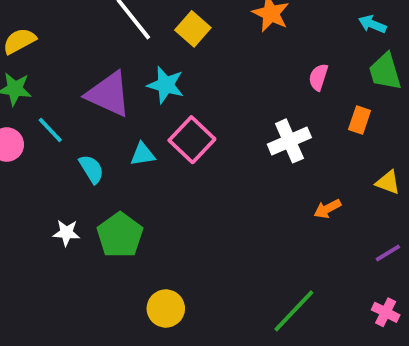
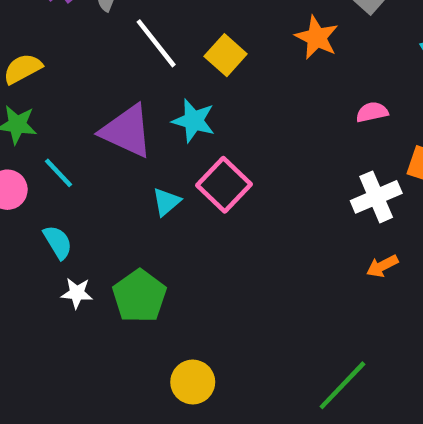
pink semicircle: (318, 77) -> (372, 112), turned 60
white cross: (289, 141) -> (376, 197), moved
cyan triangle: (143, 154) -> (166, 202), turned -32
cyan semicircle: (91, 169) -> (58, 242), moved

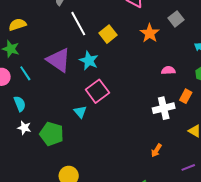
cyan triangle: (166, 202) -> (80, 112), moved, turned -40
orange arrow: (382, 266) -> (156, 150), moved, turned -40
green pentagon: (139, 296) -> (52, 134), turned -30

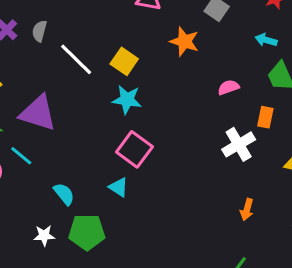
purple triangle: (59, 60) -> (38, 113), moved
cyan star: (89, 61) -> (127, 100), moved
cyan semicircle: (20, 104) -> (64, 194), moved

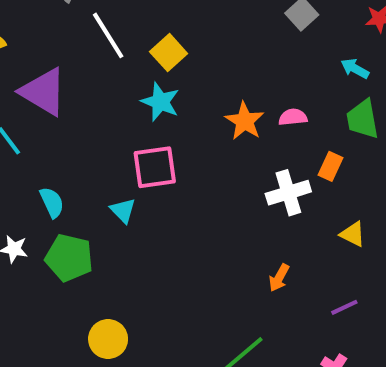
orange star: (184, 42) -> (245, 121), moved
pink square: (134, 149) -> (155, 167), turned 32

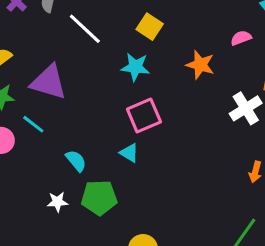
yellow square: (169, 53) -> (150, 27), moved
pink semicircle: (293, 117) -> (241, 38), moved

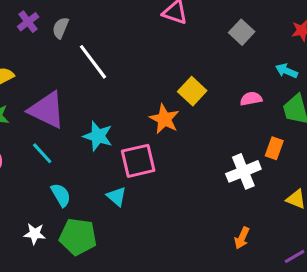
yellow square: (150, 27) -> (192, 91), moved
orange star: (200, 65) -> (164, 119), moved
cyan star: (135, 67) -> (98, 136), moved
cyan line: (33, 124) -> (42, 153), moved

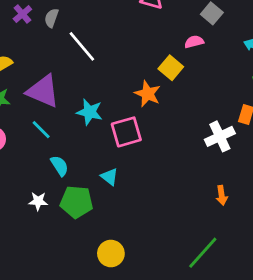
pink semicircle: (251, 99) -> (194, 42), moved
cyan triangle: (117, 196) -> (109, 177), moved
orange arrow: (242, 238) -> (222, 195), turned -30

